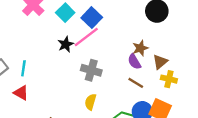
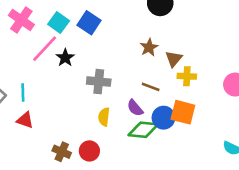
pink line: (86, 37) -> (45, 49), moved
purple semicircle: (134, 62) -> (135, 108), moved

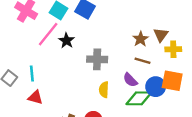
brown star: (149, 47) -> (140, 39), moved

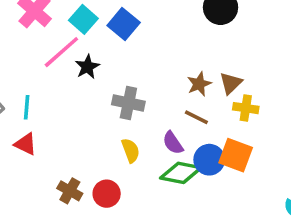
yellow semicircle: (104, 90) -> (131, 150), turned 147

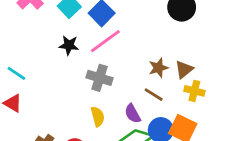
pink line: (61, 52) -> (105, 41), moved
black star: (87, 67) -> (69, 45), turned 30
cyan line: (27, 107) -> (16, 73), turned -66

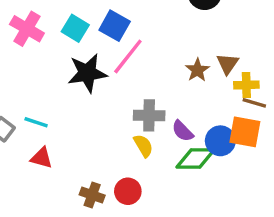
black star: (69, 45) -> (87, 73), size x1.6
gray cross: (99, 78) -> (149, 115), moved
brown line: (154, 95) -> (254, 103), moved

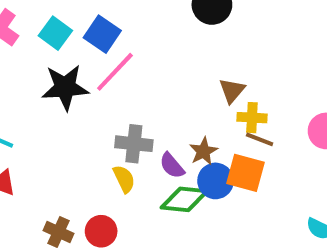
brown star: (197, 70) -> (203, 151), moved

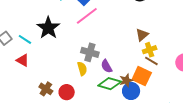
black star: (65, 87) -> (48, 28), moved, turned 30
yellow cross: (252, 118) -> (150, 50), turned -32
brown star: (203, 151) -> (126, 80), moved
blue circle: (216, 181) -> (131, 91), moved

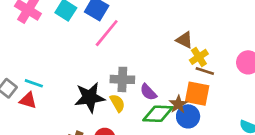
black star: (48, 28) -> (90, 97), moved, turned -30
brown triangle: (142, 35) -> (184, 40), turned -40
red triangle: (23, 60) -> (28, 100), moved

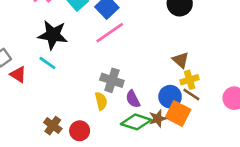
cyan line: (34, 83) -> (47, 63), moved
black star: (90, 97) -> (53, 35), moved
blue circle: (188, 116) -> (170, 97), moved

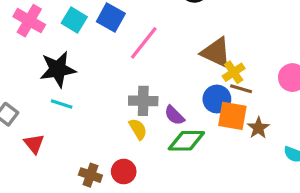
pink line: (110, 33) -> (144, 43), moved
brown triangle: (181, 60) -> (216, 52), size x1.5
red triangle: (18, 74) -> (34, 144), moved, turned 36
brown star: (158, 118) -> (258, 128), moved

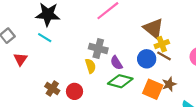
orange square: (232, 116) -> (153, 89), moved

